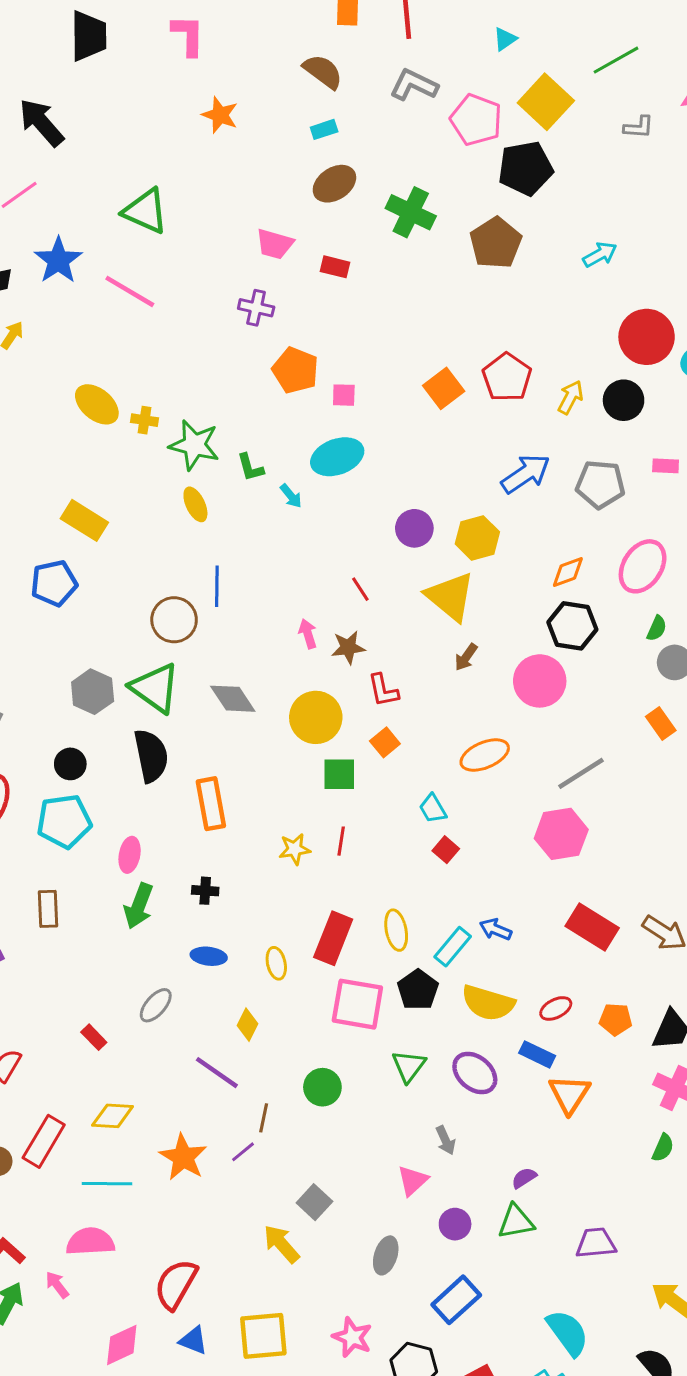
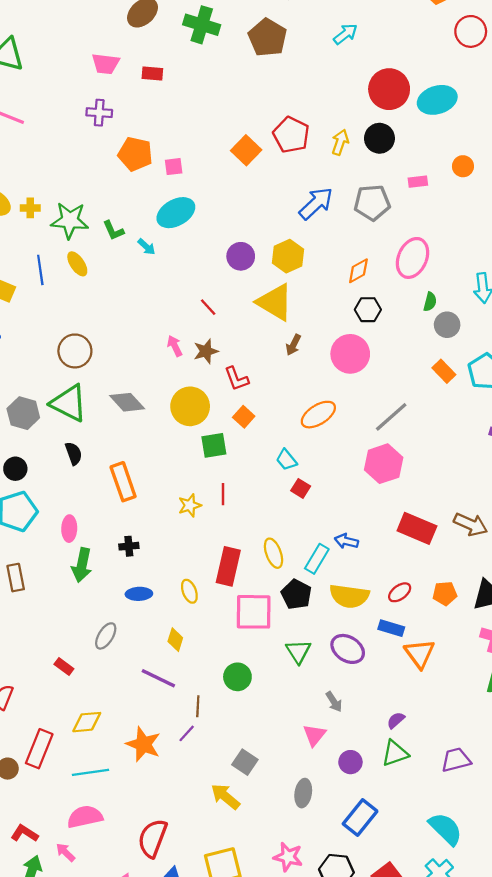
blue line: (217, 586) -> (40, 270), moved
black hexagon: (572, 626) -> (368, 310), size x0.7
black semicircle: (151, 756) -> (74, 453), size x0.6

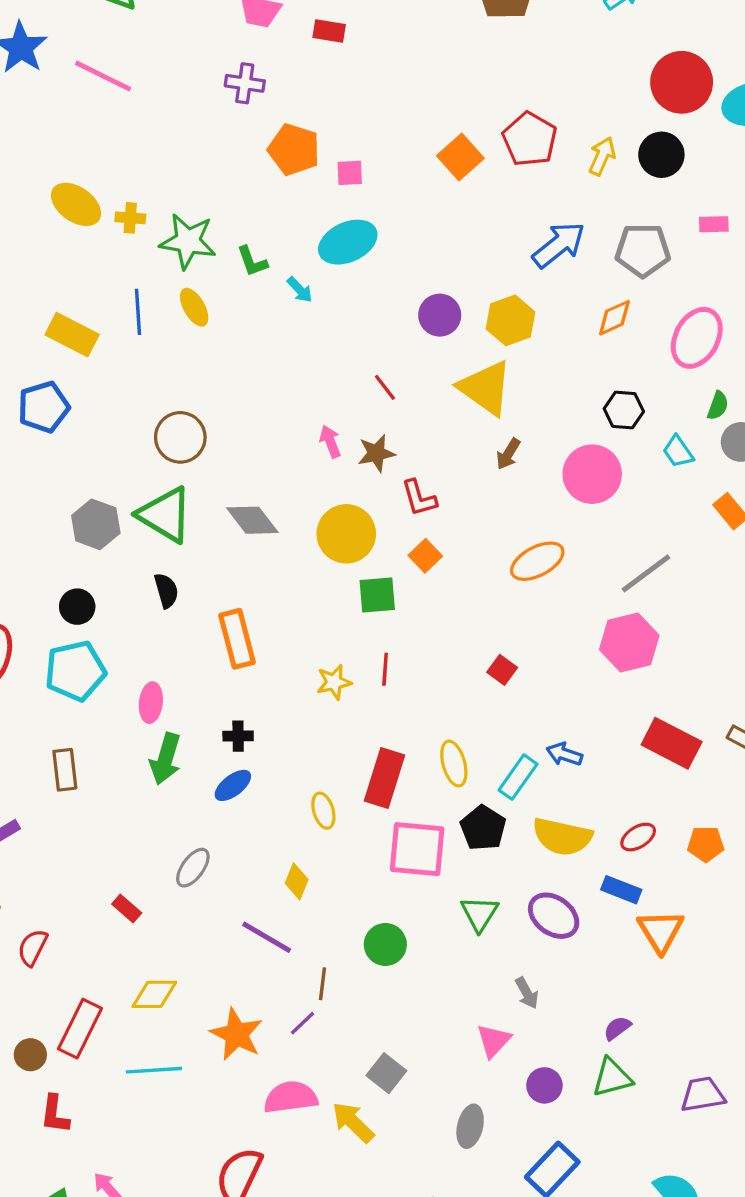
orange diamond: (358, 271) -> (614, 318), moved
cyan trapezoid: (286, 460) -> (678, 452), moved
blue ellipse: (139, 594) -> (233, 785), moved, turned -40
pink semicircle: (85, 817) -> (291, 1097), moved
red L-shape: (24, 833) -> (55, 1114), moved, turned -120

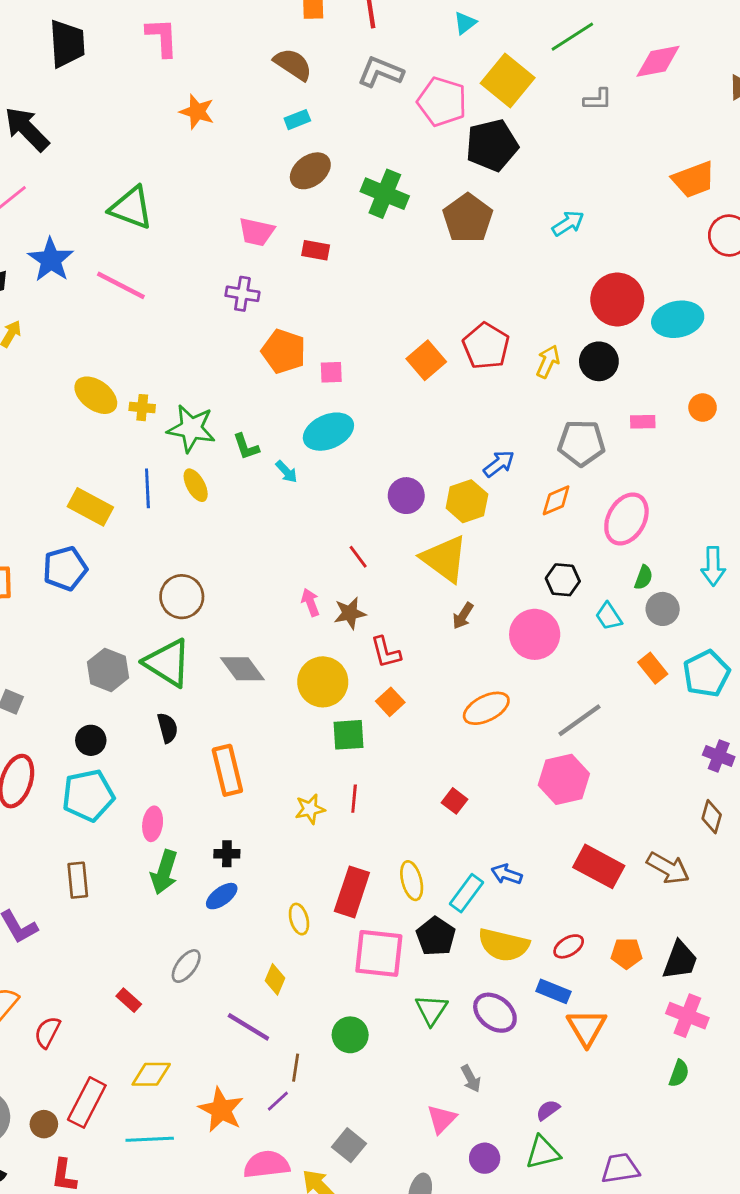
blue arrow: (559, 245) -> (499, 464), moved, size x0.7

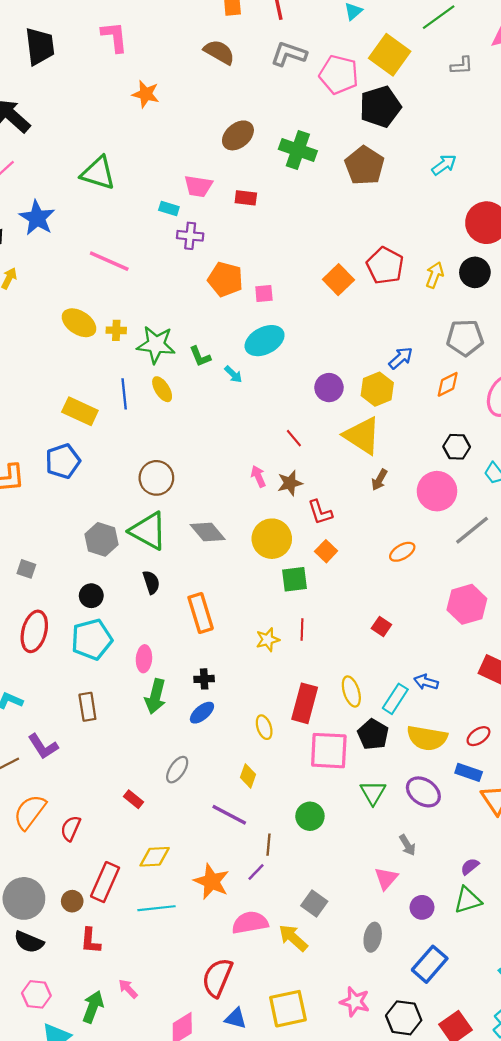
cyan rectangle: (297, 120) -> (169, 209), moved, turned 42
pink line: (121, 285) -> (109, 261), moved
orange ellipse: (486, 708) -> (402, 552), size x0.7
gray line: (579, 720) -> (472, 530), moved

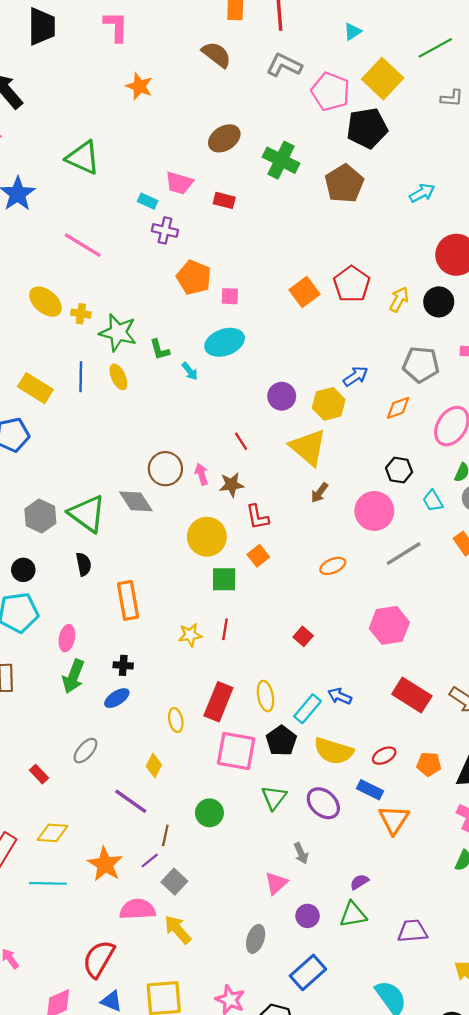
brown circle: (156, 478) -> (165, 469), moved
gray diamond: (208, 532) -> (136, 501), moved
gray square: (314, 903) -> (174, 882), moved

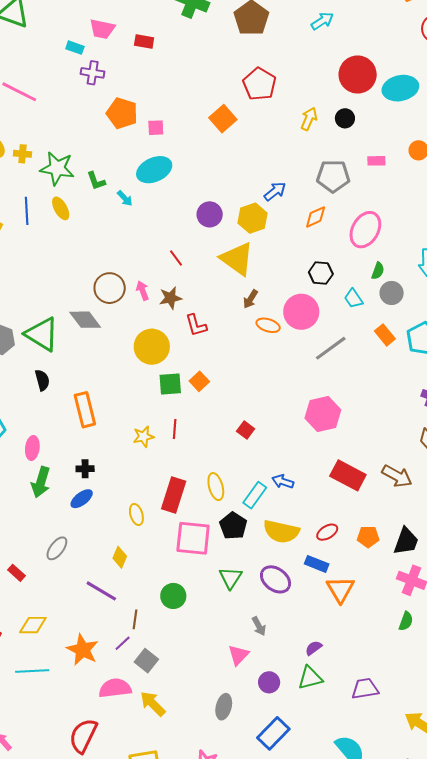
red pentagon: (352, 284) -> (259, 84), moved
black circle: (439, 302) -> (345, 118), size x0.7
orange square: (258, 556) -> (199, 381), moved
orange ellipse: (333, 566) -> (268, 325), moved, turned 45

